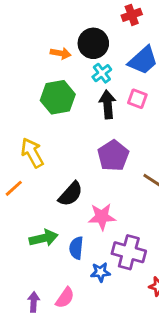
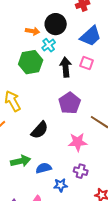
cyan cross: (102, 73) -> (49, 45), moved
pink star: (102, 217) -> (78, 142), moved
blue semicircle: (76, 248) -> (44, 168), turned 70
purple cross: (129, 252) -> (81, 171), size x0.6

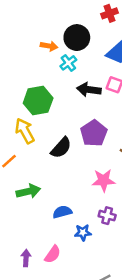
green hexagon: (31, 62) -> (38, 101), moved
black arrow: (66, 67) -> (89, 90), turned -78
black semicircle: (40, 130) -> (61, 148), moved
green arrow: (21, 161) -> (28, 191), moved

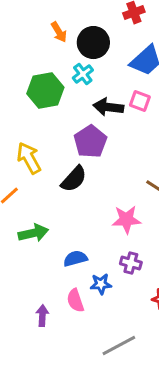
orange arrow: (49, 46) -> (59, 32), moved, turned 49
green hexagon: (38, 101) -> (45, 91), moved
purple pentagon: (94, 133) -> (90, 142), moved
pink semicircle: (53, 254) -> (75, 300), moved, turned 126
purple arrow: (26, 258) -> (42, 315), moved

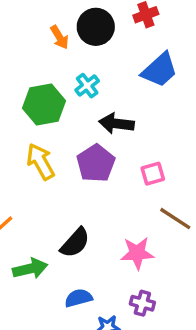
black circle: (93, 43) -> (96, 27), moved
pink square: (140, 101) -> (153, 174), moved, turned -36
yellow arrow: (29, 158) -> (40, 162), moved
black semicircle: (74, 179) -> (75, 243), moved

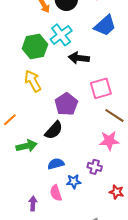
cyan cross: (87, 86) -> (61, 35), size x1.5
purple pentagon: (96, 163) -> (66, 104), moved
pink square: (153, 174) -> (101, 88), size x1.5
pink star: (137, 253) -> (109, 141), moved

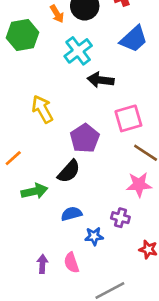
green hexagon: (35, 46) -> (23, 35), moved
pink semicircle: (56, 193) -> (71, 263), moved

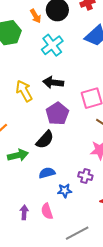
black arrow: (101, 80) -> (53, 83), moved

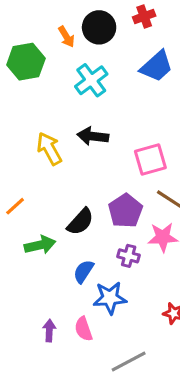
purple pentagon: (57, 114) -> (125, 211), moved
blue semicircle: (47, 173) -> (83, 271), turned -42
purple cross: (85, 176) -> (129, 256), moved
blue star: (65, 191) -> (110, 298), size x1.5

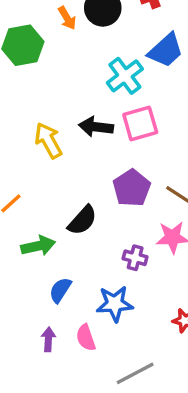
cyan cross: (91, 80) -> (125, 76), moved
pink square: (150, 160) -> (140, 123), moved
purple pentagon: (125, 211) -> (132, 188), moved
blue semicircle: (83, 271) -> (60, 290), moved

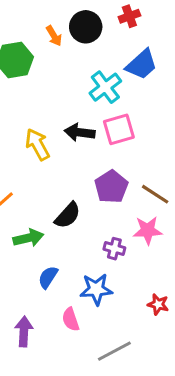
purple arrow: (48, 339) -> (24, 331), moved, size x1.4

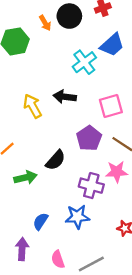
pink square: (119, 129) -> (111, 106), moved
purple cross: (114, 249) -> (91, 186), size x1.5
blue semicircle: (48, 277) -> (41, 221), moved
pink semicircle: (71, 319) -> (58, 259), moved

